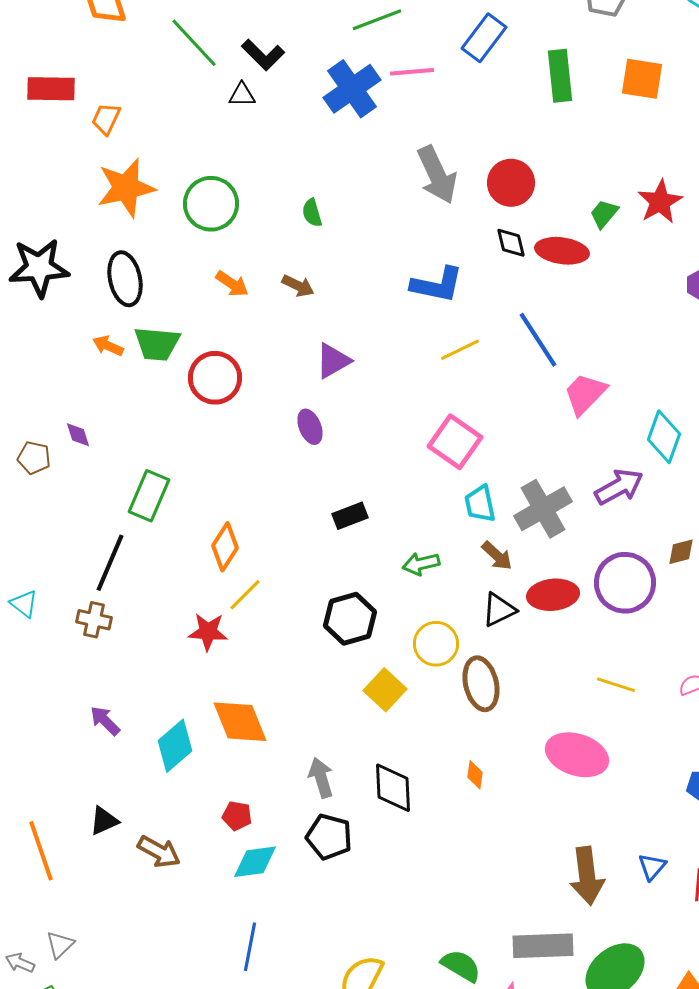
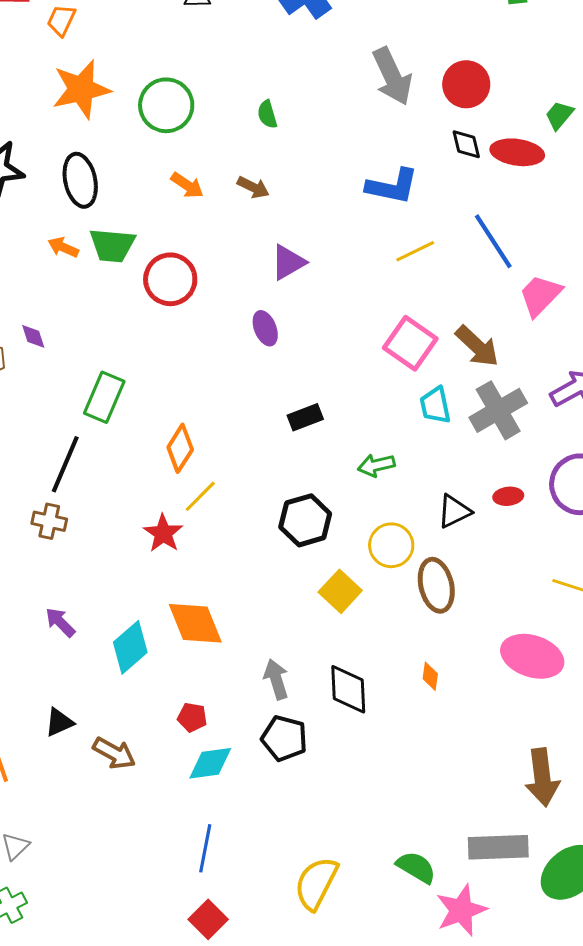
brown arrow: (497, 556) -> (477, 346), moved, size x1.4
red ellipse: (553, 595) -> (508, 496), size x0.6
red star: (208, 632) -> (163, 533), turned 30

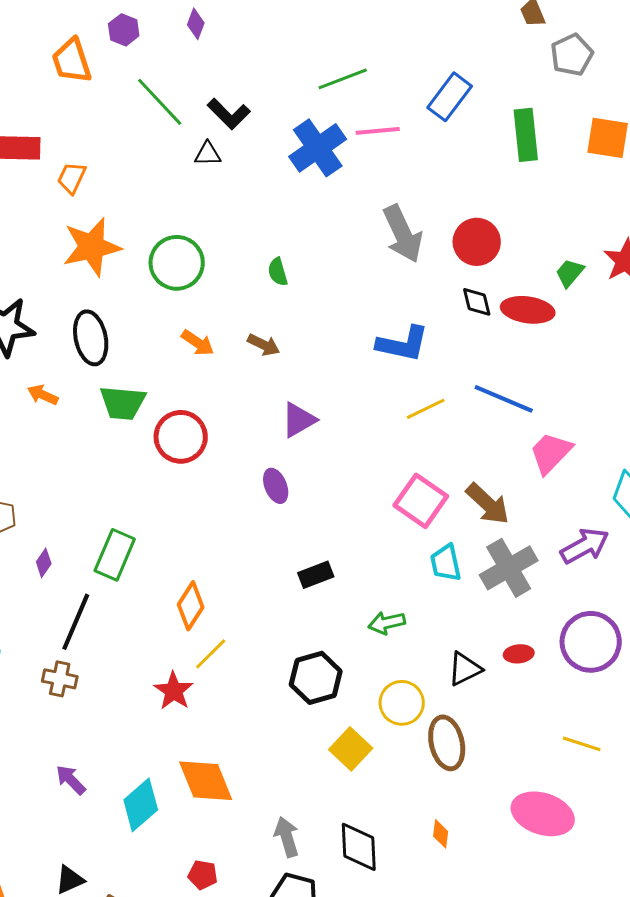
blue line: (493, 241) -> (504, 399), turned -34
orange arrow: (63, 247) -> (43, 395), moved
purple diamond: (33, 336) -> (44, 563), moved, turned 52

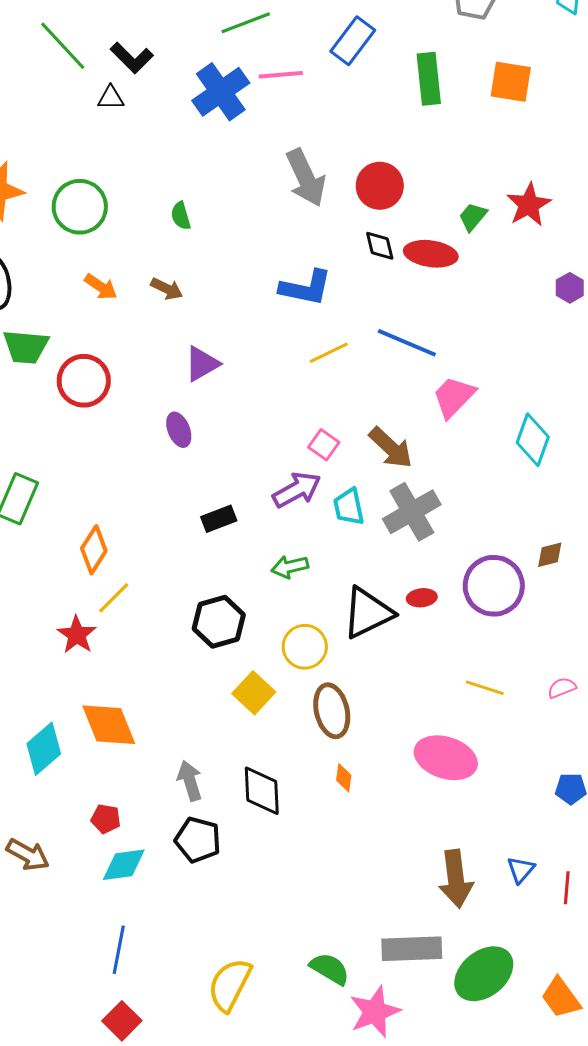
pink square: (421, 501) -> (324, 445), size x0.6
purple arrow: (585, 546) -> (297, 490), moved
black triangle: (465, 669) -> (368, 613), size x1.5
brown ellipse: (447, 743) -> (332, 711), moved

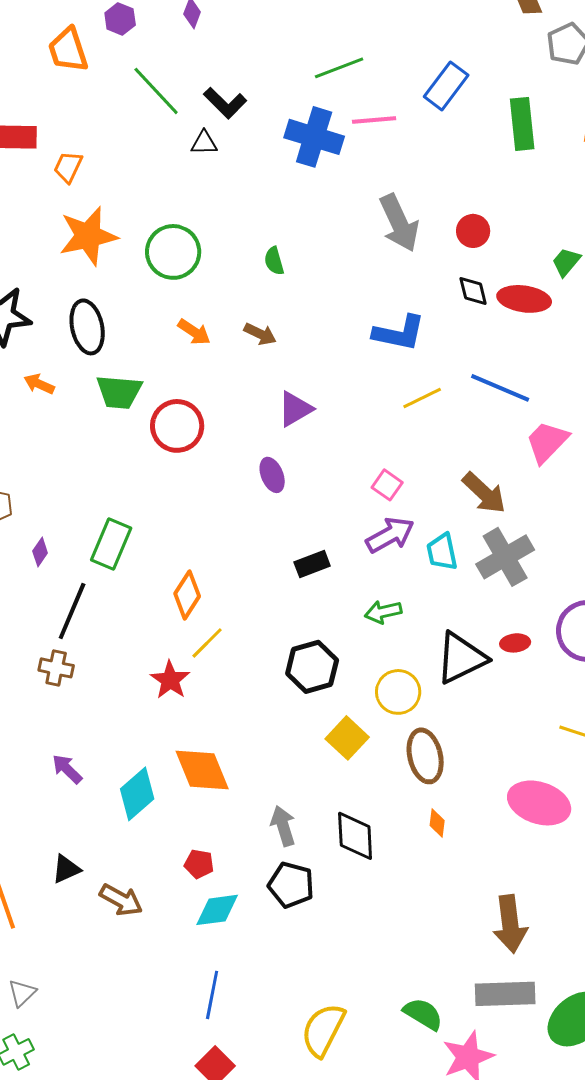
blue cross: (221, 92) -> (314, 137), turned -38
red circle: (380, 186) -> (473, 231), size x0.7
pink square: (324, 445) -> (387, 485), moved
brown arrow: (456, 879) -> (510, 924), moved

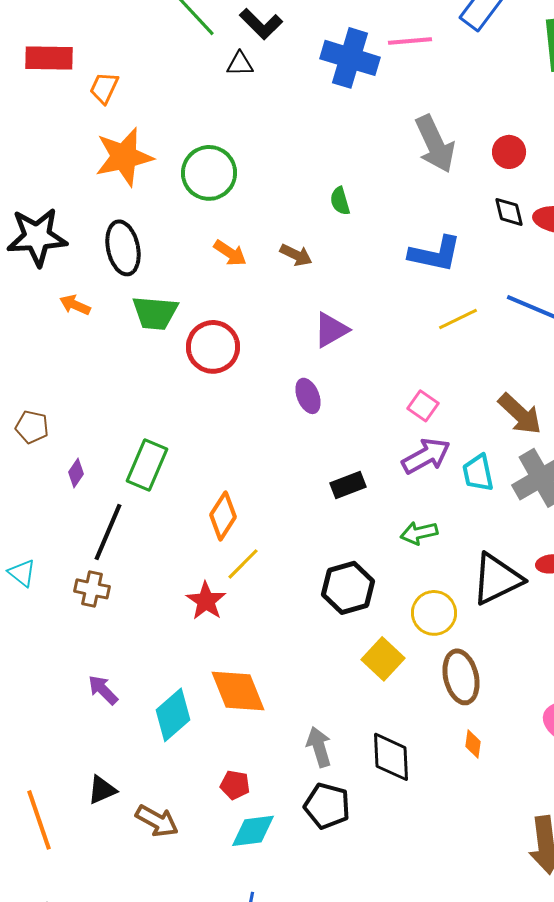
green semicircle: (274, 261) -> (340, 201), moved

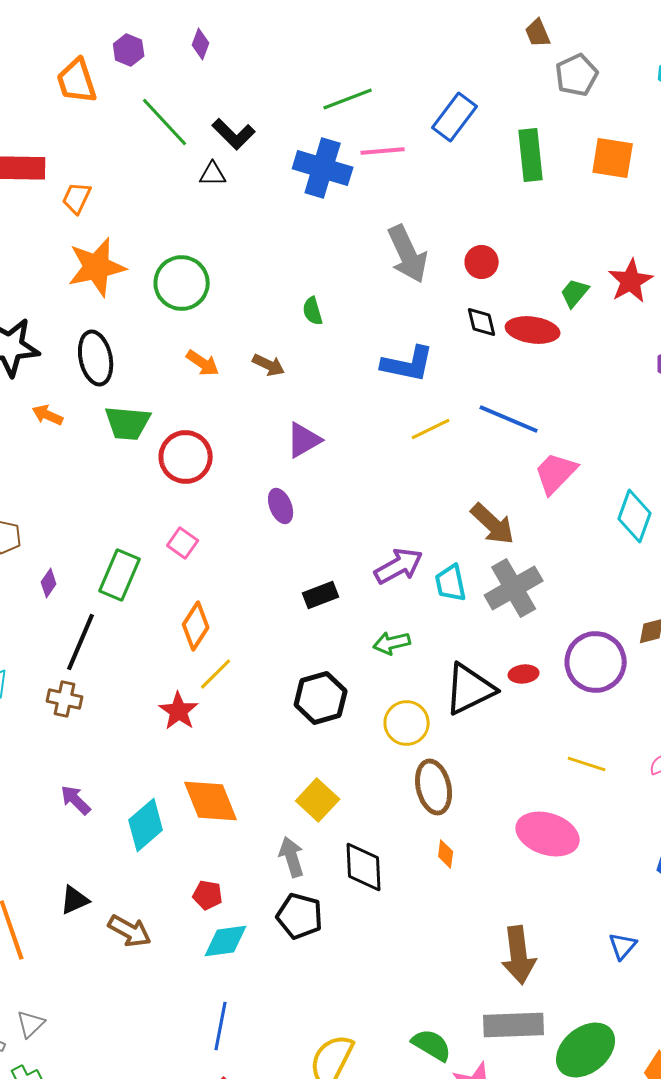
pink square: (423, 406) -> (183, 543), moved
yellow square: (383, 659) -> (318, 800), moved

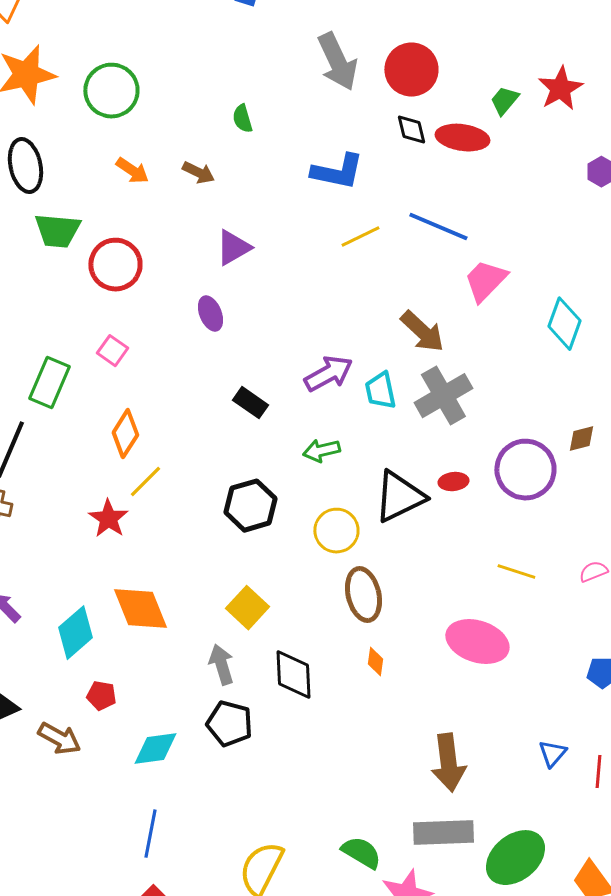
red circle: (482, 262) -> (411, 70), size x1.6
black rectangle: (321, 595) -> (250, 403), turned 56
red pentagon: (208, 895) -> (101, 696), moved

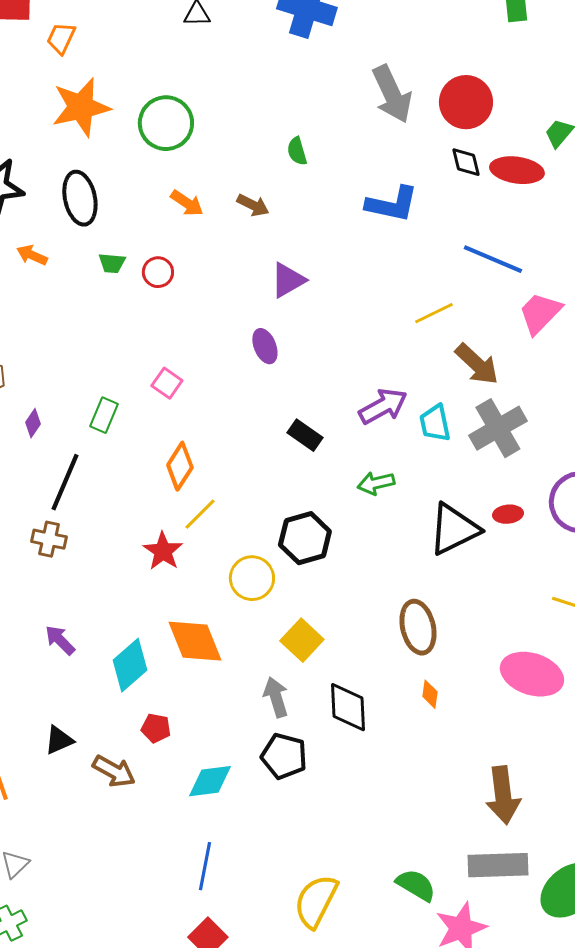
green trapezoid: (57, 231) -> (112, 263), size x0.6
yellow line: (360, 237) -> (434, 313), moved
red circle: (115, 265) -> (158, 272), moved, size x0.6
green rectangle: (49, 383) -> (104, 415), size x0.7
yellow circle: (336, 531) -> (252, 578), moved

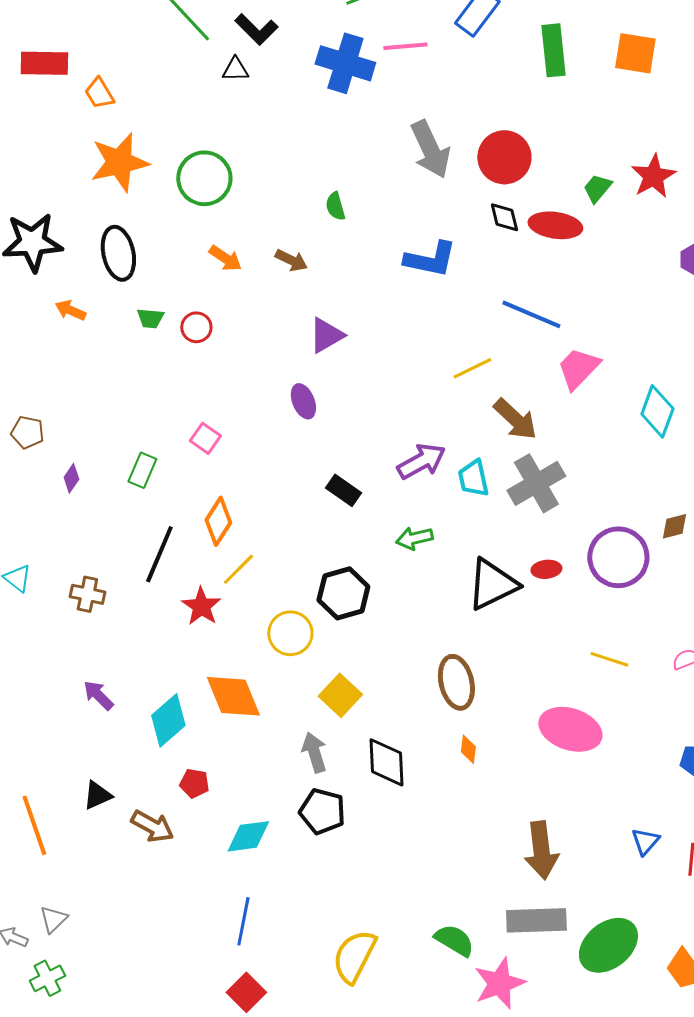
orange trapezoid: (61, 38) -> (99, 93), turned -56
black line: (65, 482) -> (159, 554), moved

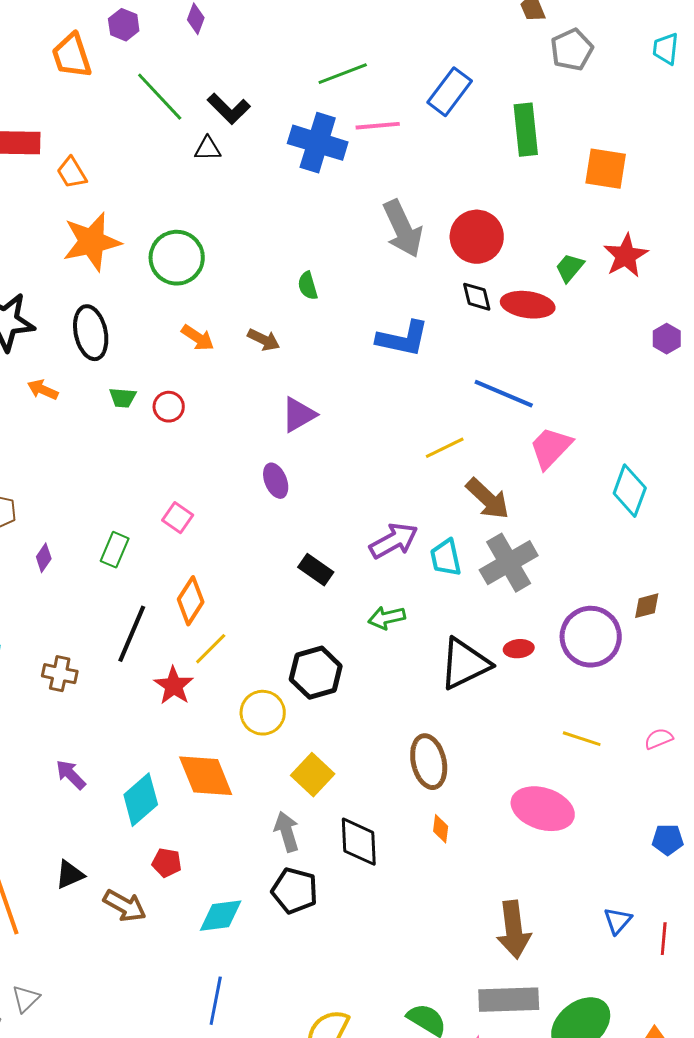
orange square: (635, 53) -> (606, 169), moved

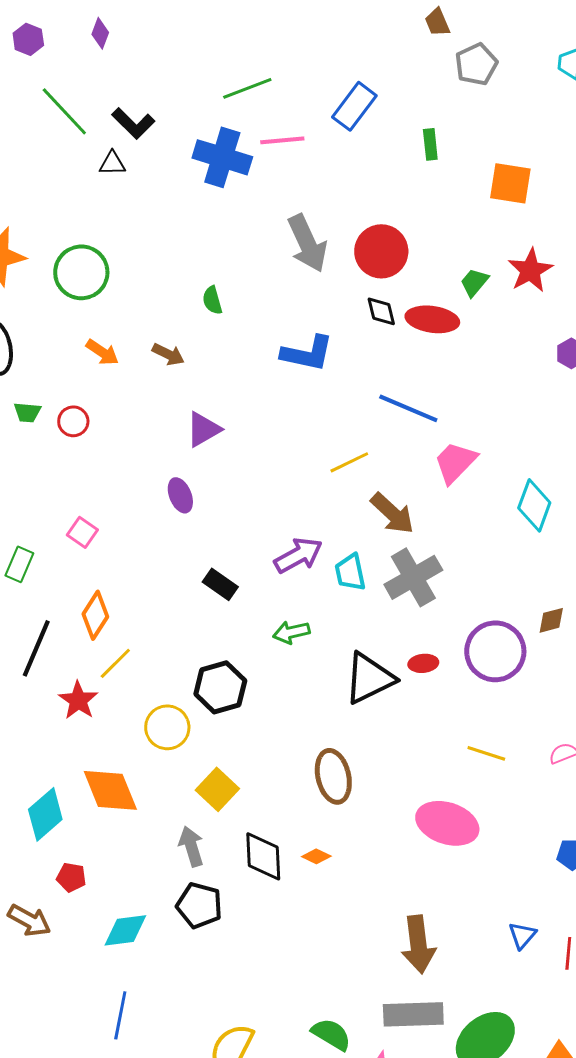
green rectangle: (526, 130) -> (430, 144), size x0.6
orange diamond: (441, 829) -> (316, 856), moved, turned -72

